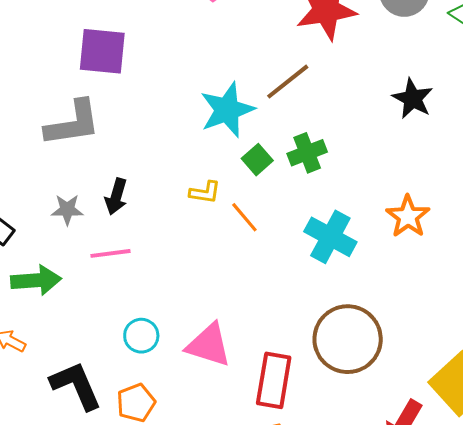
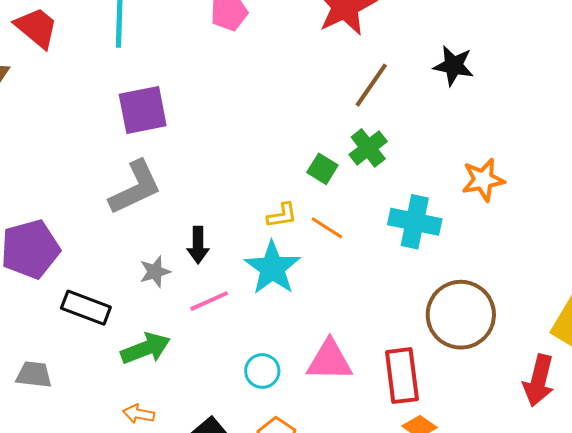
brown line: (288, 82) -> (371, 85), moved
cyan star: (227, 110) -> (272, 268), moved
orange star: (408, 216) -> (483, 180), turned -30

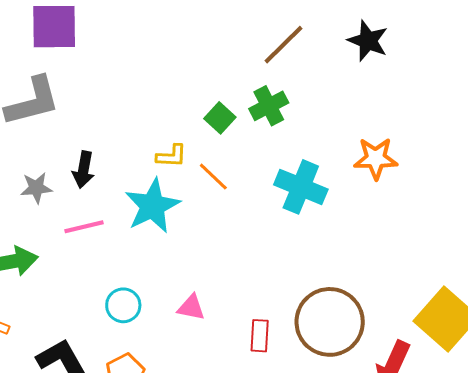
brown circle: (461, 315) -> (330, 322), moved
pink triangle: (330, 360) -> (191, 307), size x0.6
red rectangle: (402, 376) -> (260, 336), size x0.6

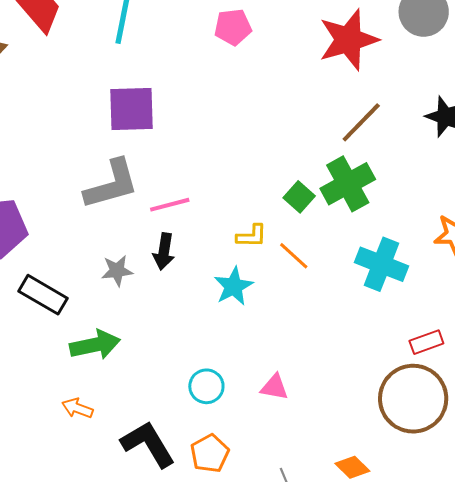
green cross: (269, 106) -> (348, 184), size x1.4
cyan star: (152, 206) -> (233, 286), size x0.7
pink line: (84, 227) -> (170, 205), moved
red rectangle: (260, 336) -> (426, 342), moved, turned 68

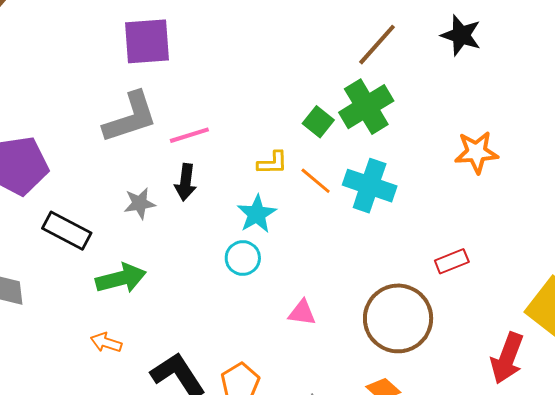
cyan cross: (381, 264) -> (370, 186), moved
cyan circle: (206, 386) -> (243, 258), moved
brown circle: (413, 399) -> (398, 318), moved

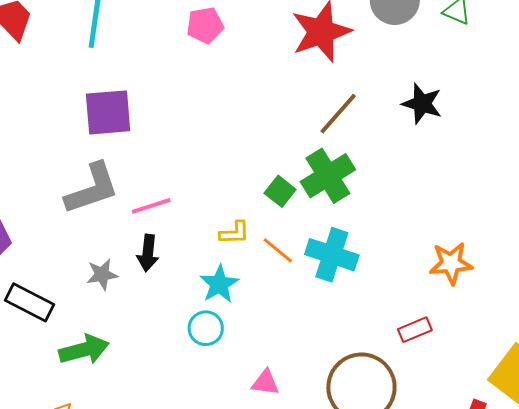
orange star: (476, 152) -> (451, 263), moved

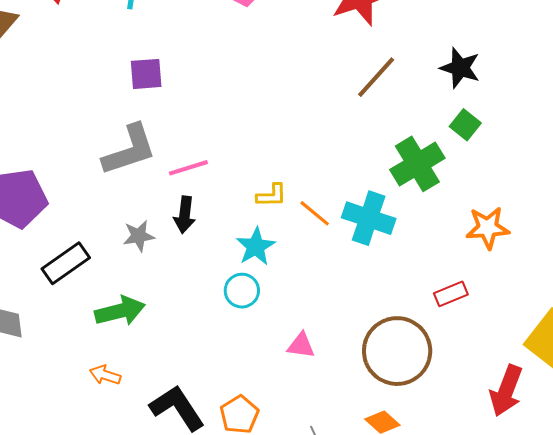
purple square: (108, 112) -> (146, 74), size x0.7
green cross: (328, 176) -> (417, 164), moved
green square: (280, 191) -> (465, 125), moved
black rectangle: (29, 302) -> (66, 263), turned -63

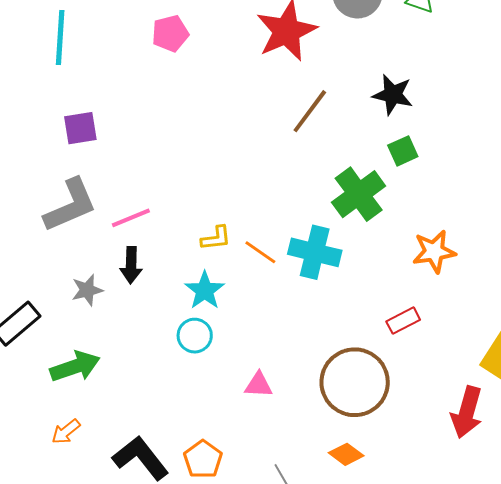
green square: (465, 125) -> (403, 151), turned 32
orange arrow: (105, 375) -> (66, 432), turned -52

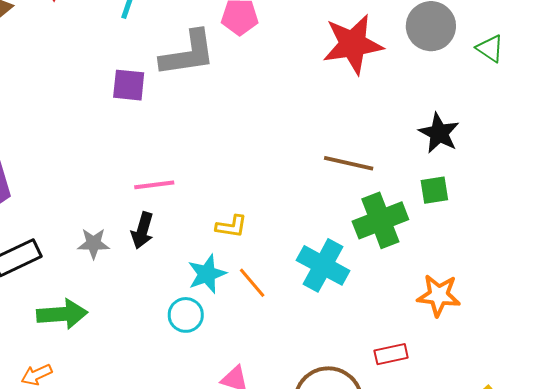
brown line: (310, 111) -> (349, 163), moved, turned 51
gray L-shape: (70, 205) -> (188, 54), moved
orange line: (260, 252) -> (252, 283), moved

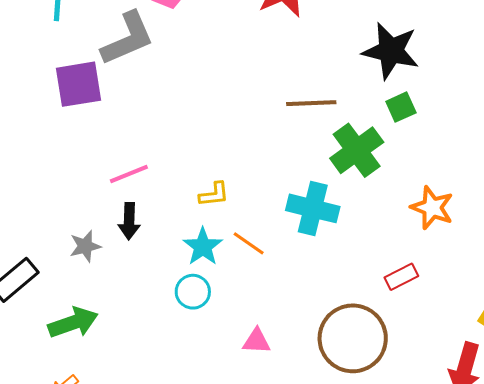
purple square: (129, 85) -> (79, 84), size x1.4
black star: (439, 133) -> (391, 51), size x1.4
orange star: (439, 295) -> (432, 208), turned 30

